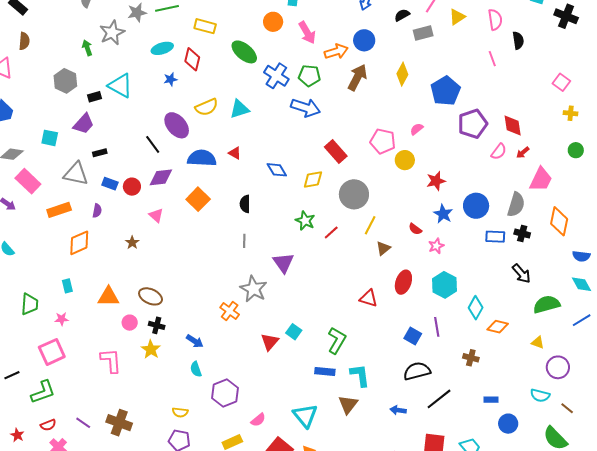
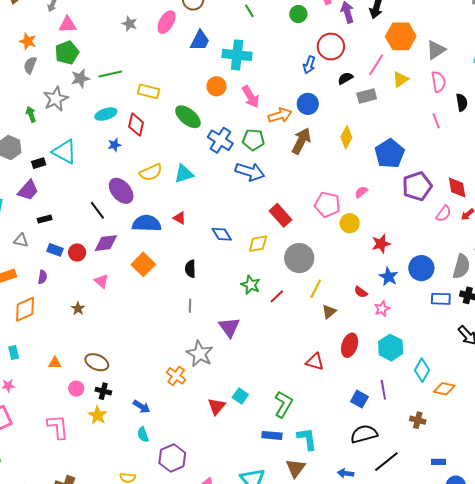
gray triangle: (76, 174) -> (21, 240), size x0.6
orange triangle: (109, 297) -> (55, 363), size x0.6

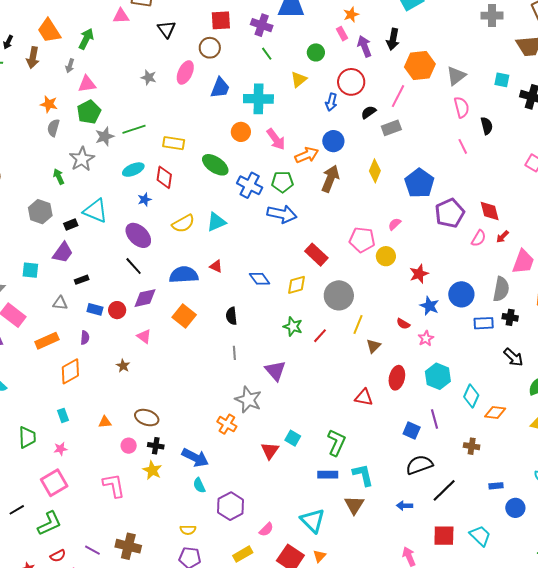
yellow triangle: (400, 79) -> (299, 79), moved
purple ellipse: (121, 191) -> (138, 235), moved
blue arrow: (142, 407) -> (195, 458), size x1.5

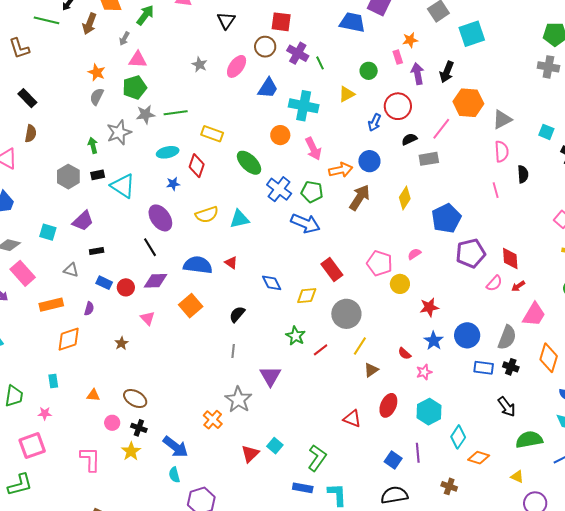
purple cross: (262, 25) -> (298, 53), moved
black rectangle: (71, 225) -> (98, 175), moved
black semicircle: (231, 316) -> (237, 314), turned 36

